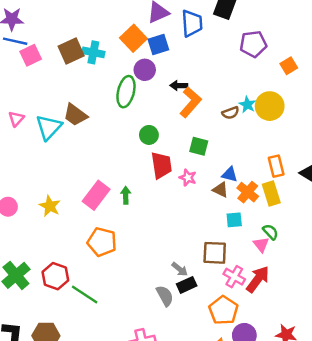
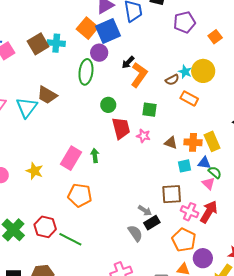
blue square: (158, 45) -> (108, 31), size x1.4
black arrow: (179, 86) -> (128, 62), turned -40
orange rectangle: (276, 166) -> (189, 98), moved, turned -42
blue triangle: (230, 174) -> (204, 163), moved
orange cross: (248, 192) -> (193, 142), turned -30

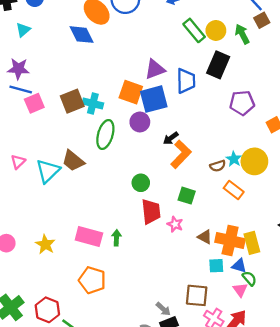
orange square: (87, 28) -> (131, 92), turned -30
green ellipse: (86, 72) -> (105, 134), moved
orange cross: (193, 142) -> (230, 240), size x1.4
pink rectangle: (71, 158) -> (89, 237), turned 65

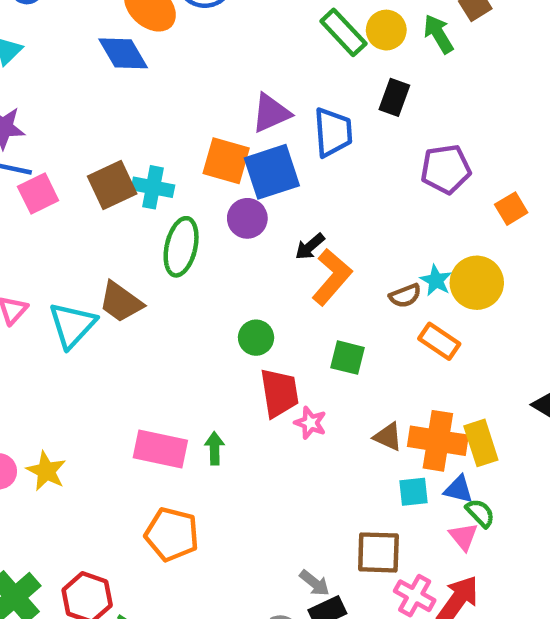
black rectangle: (218, 65) -> (394, 97), size x0.7
pink star: (175, 224) -> (310, 423), moved
yellow star: (45, 244) -> (46, 471), moved

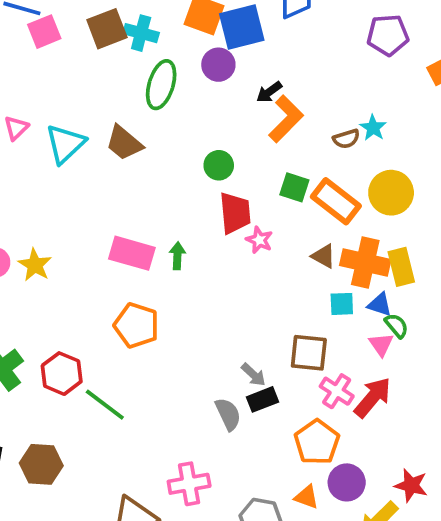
yellow circle: (477, 283) -> (391, 193), moved
brown trapezoid: (121, 302) -> (124, 143), moved
orange rectangle: (439, 341) -> (336, 201), moved, size x1.4

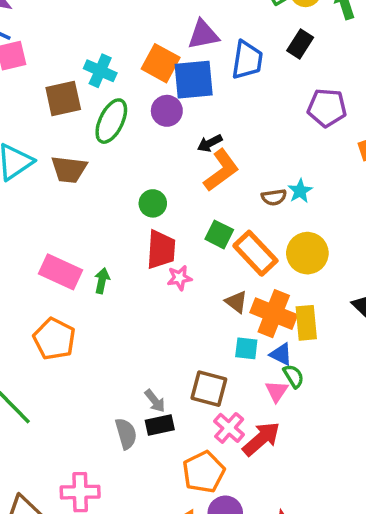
brown square: (107, 29) -> (63, 98), moved
brown trapezoid: (124, 143) -> (69, 169), turned -42
pink star: (259, 240) -> (179, 278), turned 30

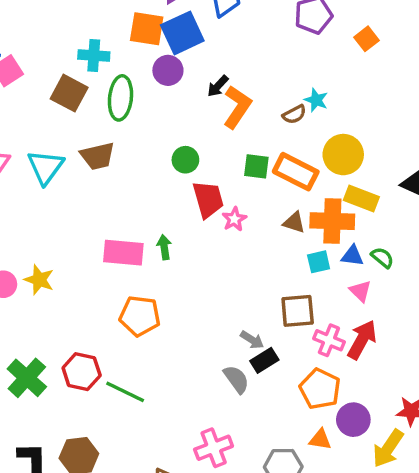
brown square: (63, 98) -> (69, 93), turned -30
yellow rectangle: (306, 323) -> (361, 198), moved, turned -44
green semicircle: (294, 376) -> (382, 258), moved

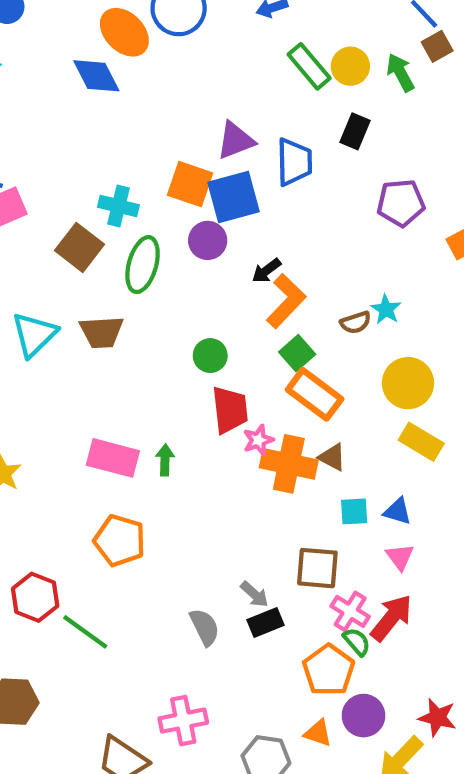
green square: (256, 166) -> (297, 353), moved, turned 32
orange rectangle: (296, 172) -> (315, 394), moved
orange cross: (332, 221) -> (289, 464), moved
green semicircle: (382, 258) -> (357, 642), moved
gray semicircle: (236, 379) -> (205, 627), moved

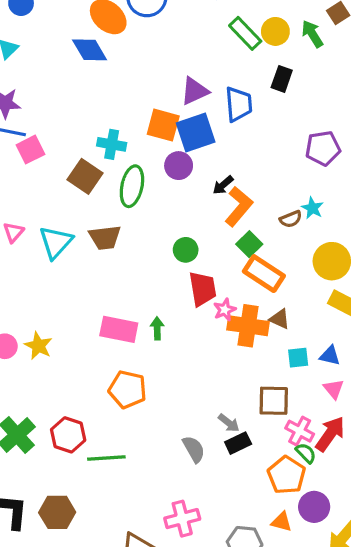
purple pentagon: (401, 203) -> (323, 148), moved
green line: (85, 632) -> (106, 458), turned -36

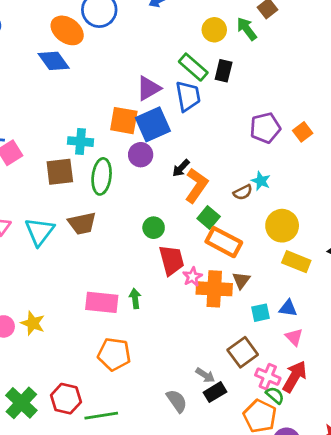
green rectangle: (245, 33) -> (193, 67), moved
brown square: (85, 176) -> (60, 172), turned -36
brown triangle: (280, 319) -> (241, 280), turned 48
brown square: (274, 401) -> (243, 352), turned -32

